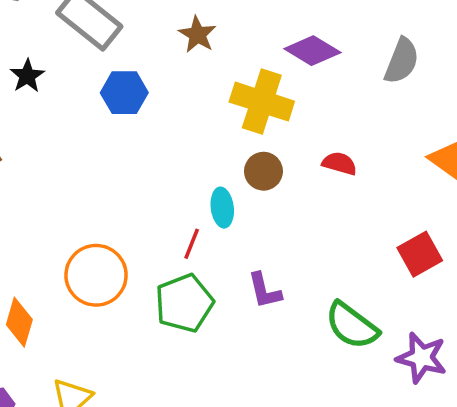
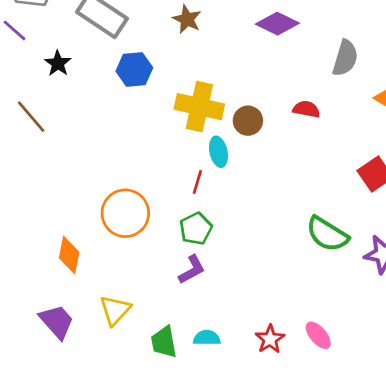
gray semicircle: (402, 61) -> (345, 58), moved
yellow cross: (262, 102) -> (199, 107), moved
purple L-shape: (265, 291) -> (192, 270), moved, turned -100
green pentagon: (184, 303) -> (196, 229), size x0.7

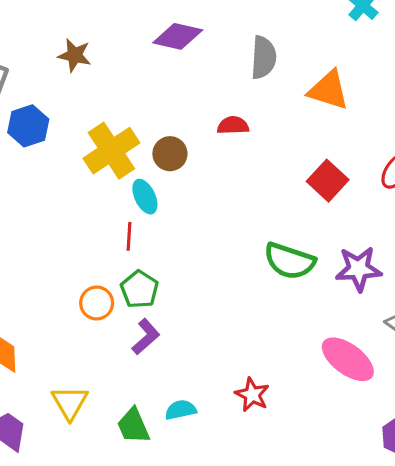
yellow cross: (199, 107) -> (111, 151), turned -33
orange circle: (125, 213) -> (97, 303), moved, size x0.6
pink ellipse: (318, 335) -> (348, 359), moved, size x1.6

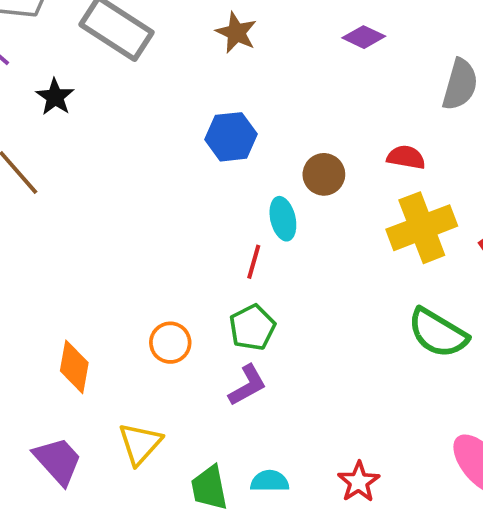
purple diamond: (178, 36) -> (364, 37), size x0.7
blue hexagon: (28, 126) -> (231, 137), moved
yellow cross: (111, 151) -> (422, 228), moved
orange circle: (97, 303) -> (170, 343), moved

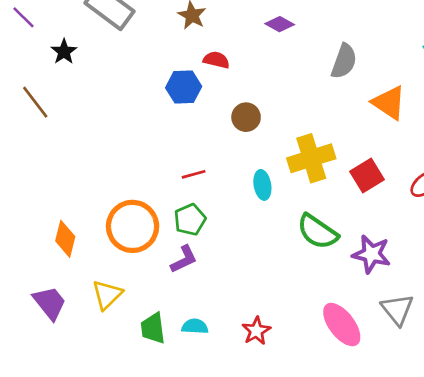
red semicircle: (406, 157) -> (216, 60), moved
cyan ellipse: (283, 219) -> (262, 185), moved
red line: (254, 262) -> (194, 174), turned 55
orange circle: (170, 343) -> (133, 226), size x1.8

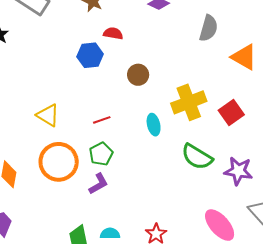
yellow triangle: (107, 295) -> (48, 115), moved, turned -40

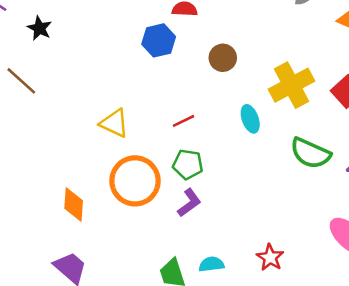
green pentagon: (101, 154) -> (188, 164), turned -30

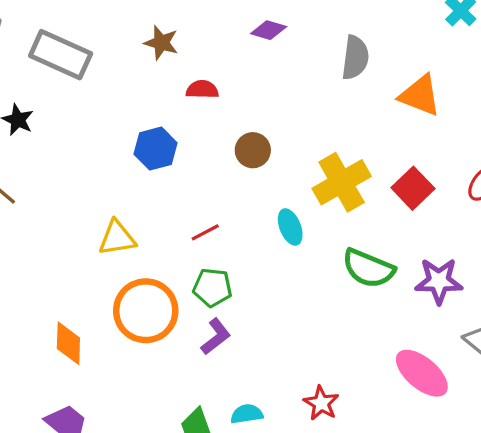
blue hexagon: (159, 40) -> (156, 149), moved
yellow triangle: (114, 123) -> (117, 238), turned -32

